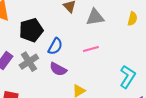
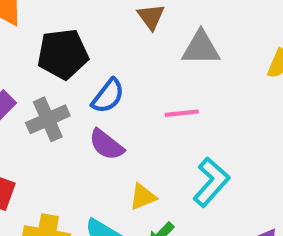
cyan L-shape: (128, 77) -> (211, 182), moved

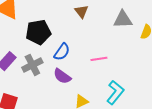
gray triangle: (201, 48) -> (123, 19), moved

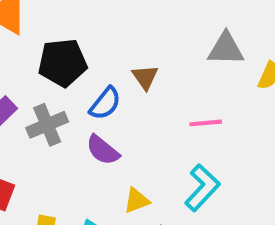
brown triangle: (81, 11) -> (145, 77), moved
pink line: (99, 59) -> (206, 123), moved

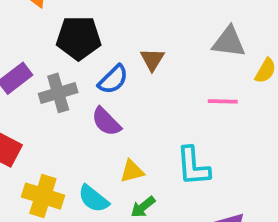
pink line: (206, 123) -> (223, 101), moved
cyan L-shape: (202, 188) -> (193, 166), turned 126

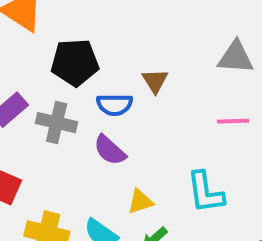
blue semicircle: (113, 79) -> (115, 105), turned 48
gray cross: (58, 93) -> (57, 123), turned 33

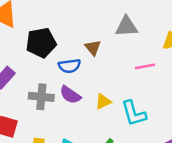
gray triangle: (236, 57) -> (126, 27), moved
gray cross: (57, 123) -> (41, 97), moved
yellow triangle: (140, 201) -> (103, 102), moved

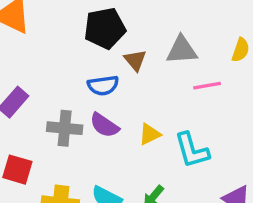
gray triangle: (126, 27) -> (182, 50), moved
black pentagon: (41, 43) -> (105, 28), moved

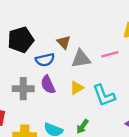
black pentagon: (105, 28) -> (21, 40), moved
gray triangle: (182, 50) -> (81, 59), moved
purple semicircle: (104, 125) -> (48, 85), turned 36

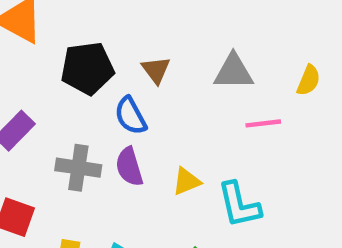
brown triangle: (64, 42) -> (156, 70), moved
gray triangle: (81, 59) -> (233, 72), moved
blue semicircle: (45, 60) -> (131, 116), turned 66

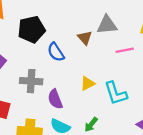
brown triangle: (156, 70) -> (85, 38), moved
purple semicircle: (129, 167) -> (55, 99), moved

